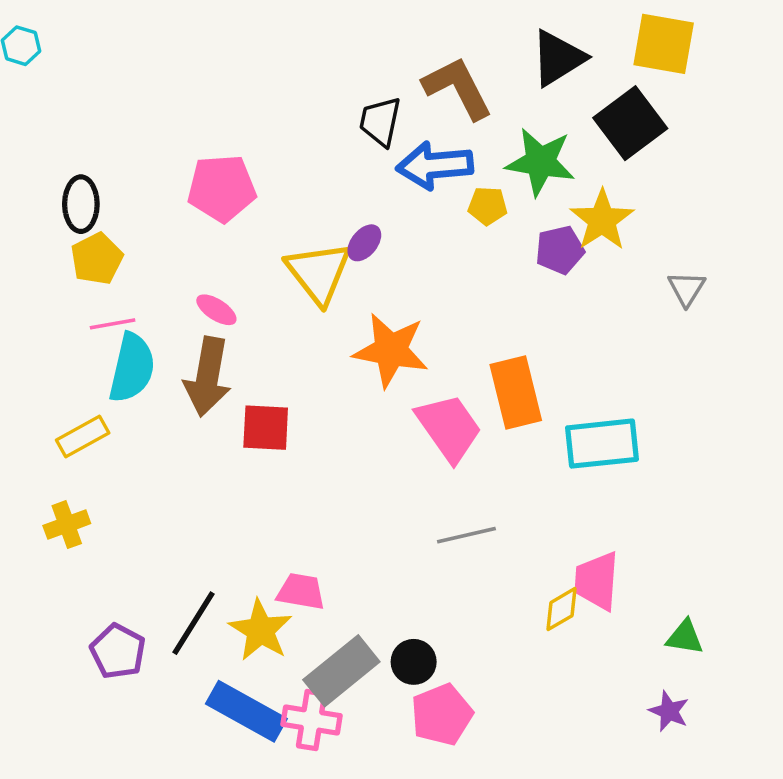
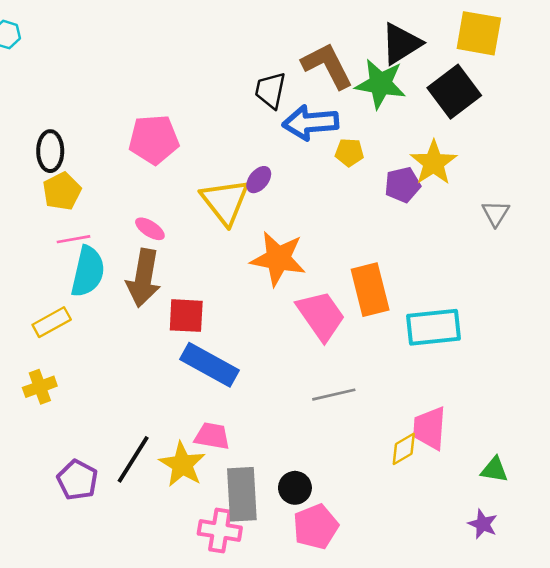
green star: (540, 162) -> (380, 84), moved
gray rectangle: (341, 671) -> (242, 494), turned -54
blue rectangle: (246, 711) -> (210, 365), moved

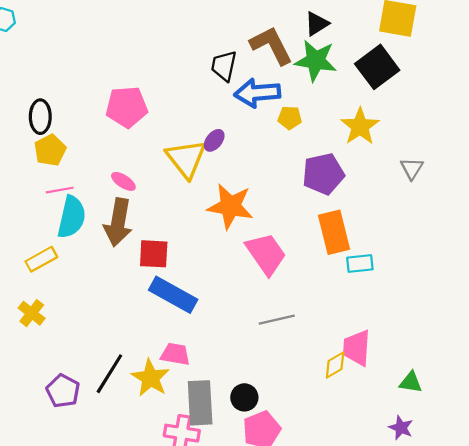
black triangle: (401, 44) -> (317, 24), moved, size x0.7
purple pentagon: (402, 185) -> (323, 174), moved, size x1.4
orange rectangle: (370, 290) -> (334, 232), moved
cyan rectangle: (434, 327) -> (360, 264), size x0.6
yellow cross: (40, 387) -> (32, 313), turned -32

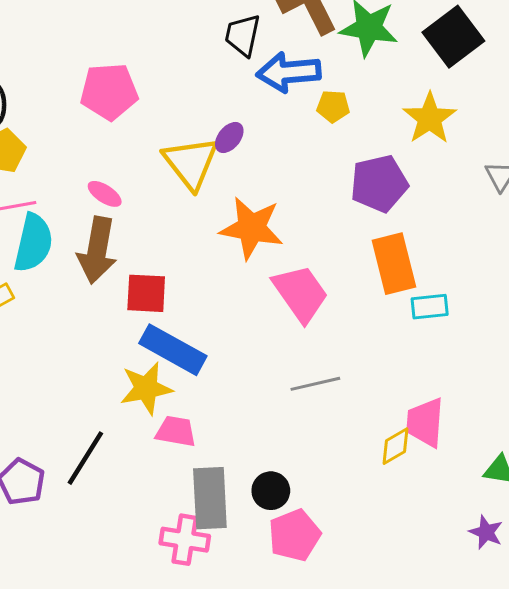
yellow star: (150, 378) -> (146, 388), moved, turned 30

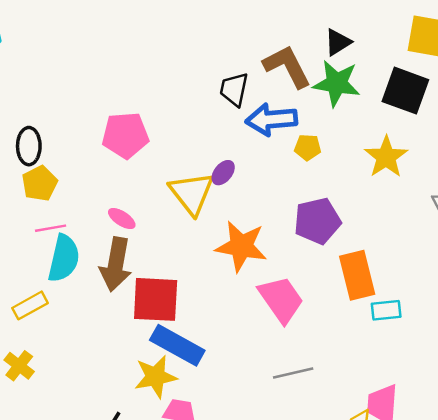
black square: (453, 37) -> (405, 91), turned -33
purple pentagon: (379, 184) -> (317, 221), moved
red square: (146, 293) -> (156, 299), size x1.4

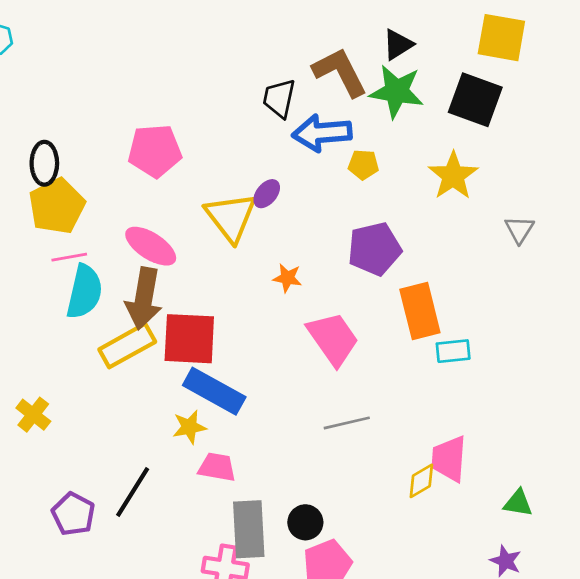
yellow pentagon: (40, 184) -> (57, 206), size x1.4
pink ellipse: (122, 219) -> (151, 246), size x1.6
orange star: (241, 246) -> (287, 278), size x0.5
yellow rectangle: (30, 305) -> (127, 346), moved, size x1.4
yellow star: (156, 377) -> (189, 427), size x0.7

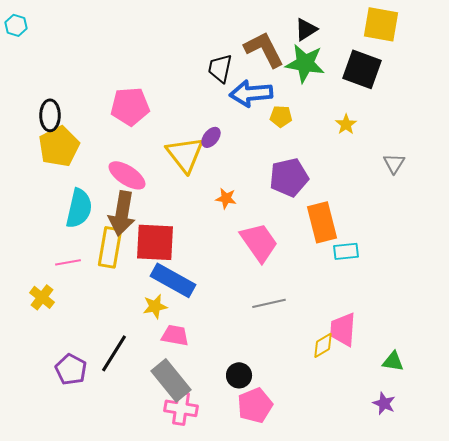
yellow star: (453, 176) -> (346, 124), size x0.6
pink line: (69, 257) -> (68, 262), moved
yellow rectangle: (127, 346) -> (110, 247), turned -51
gray rectangle: (249, 529) -> (171, 380), moved, turned -36

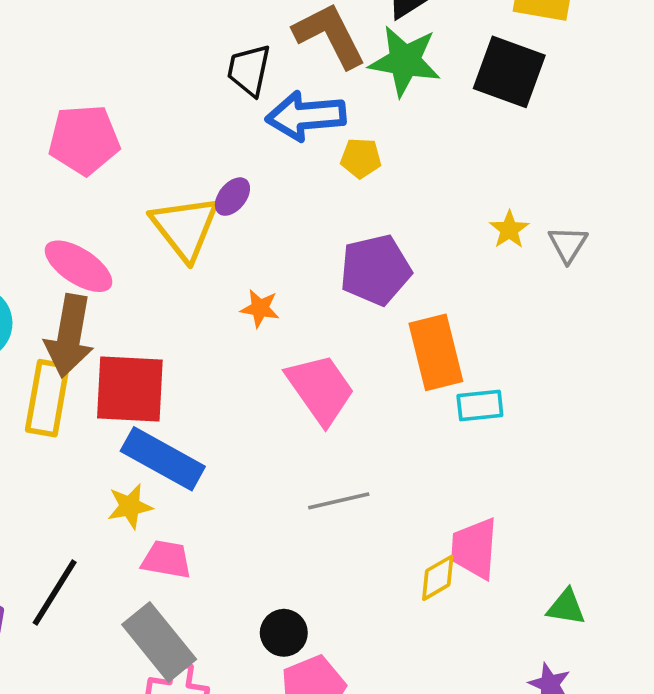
yellow star: (346, 124) -> (509, 230), moved

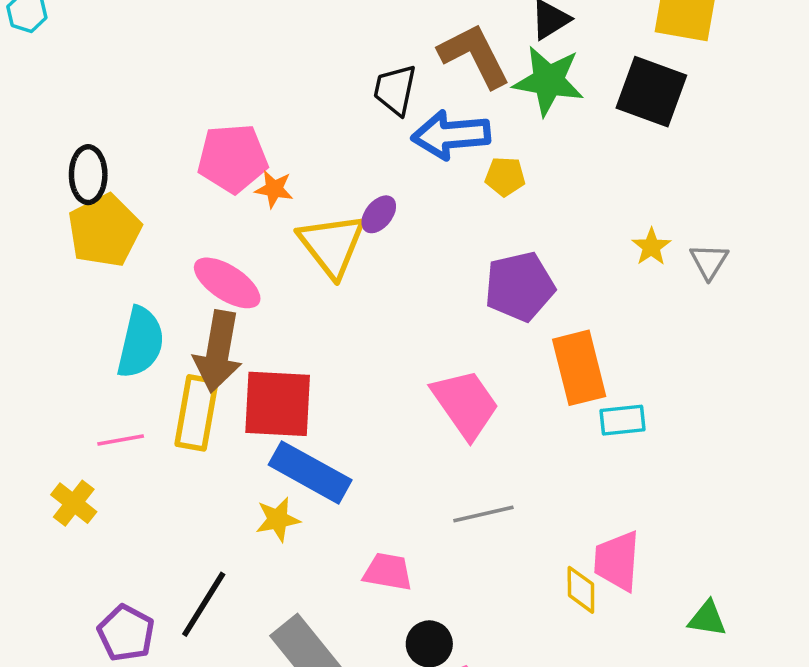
orange star: (260, 308) -> (274, 189), moved
pink trapezoid: (166, 559) -> (388, 572), moved
yellow diamond: (438, 578) -> (581, 590), turned -60

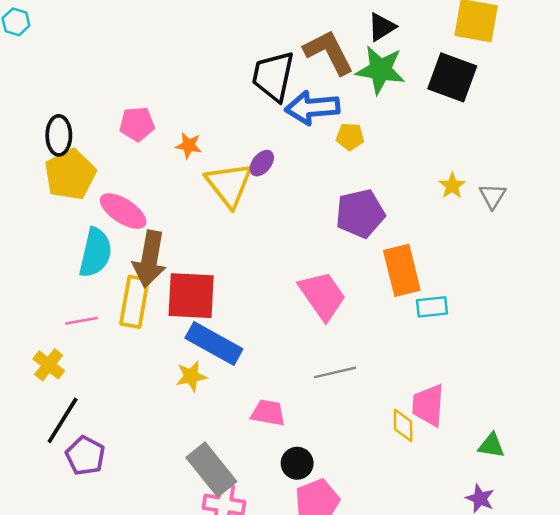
black trapezoid: (395, 90) -> (273, 76), size x1.4
pink pentagon: (233, 158) -> (137, 124), moved, size x0.7
pink ellipse: (227, 283) -> (123, 211), moved
black line: (204, 604) -> (63, 420), moved

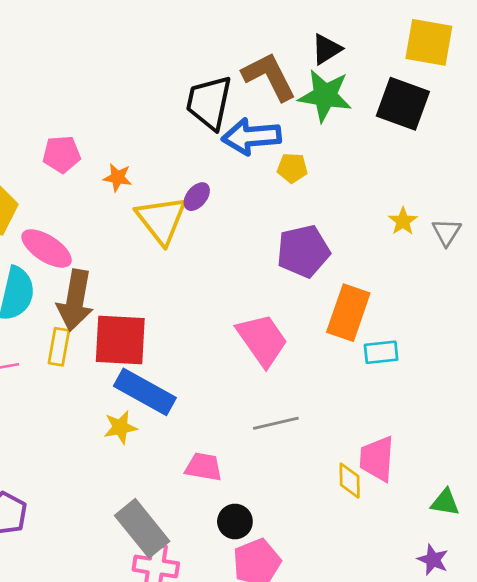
orange rectangle: (402, 270) -> (348, 313), turned 33
yellow rectangle: (134, 302) -> (59, 347), size x0.7

